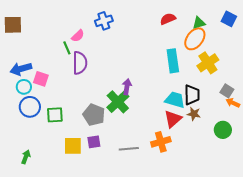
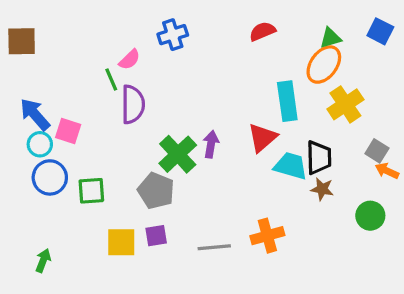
red semicircle: (168, 19) -> (262, 31), moved
blue arrow: (21, 69) -> (35, 114), turned 65
green cross: (118, 102) -> (178, 154), moved
red triangle: (173, 119) -> (262, 138), moved

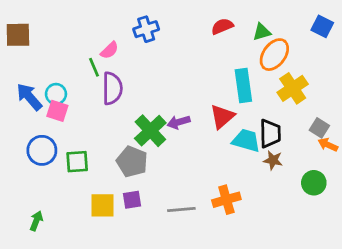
green triangle: (330, 38) -> (262, 32), moved
cyan circle: (40, 144) -> (56, 94), moved
purple arrow: (211, 144) -> (179, 122), turned -115

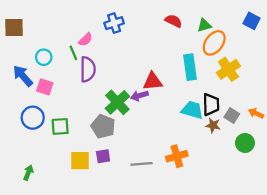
red semicircle: (222, 26) -> (173, 21), turned 49
cyan circle: (56, 94) -> (44, 57), moved
red triangle: (222, 117) -> (153, 81), moved, turned 35
gray square: (319, 128) -> (232, 115), moved

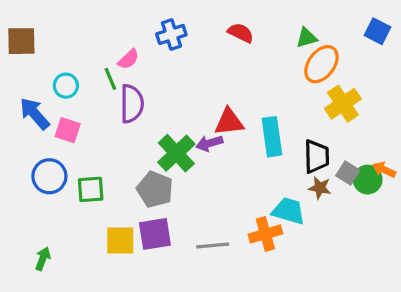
red semicircle: (173, 21) -> (241, 33), moved
cyan rectangle: (190, 67) -> (272, 137), moved
cyan trapezoid: (192, 110) -> (288, 211), moved
green circle: (245, 143) -> (368, 180), moved
purple square: (103, 156) -> (155, 234), size x1.5

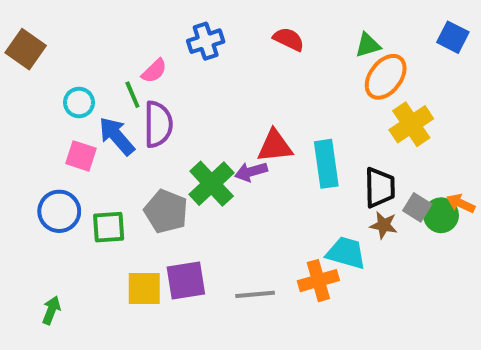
brown square: (21, 41) -> (26, 49), turned 36
blue arrow: (35, 114) -> (117, 136), moved
gray pentagon: (155, 189) -> (166, 211), moved

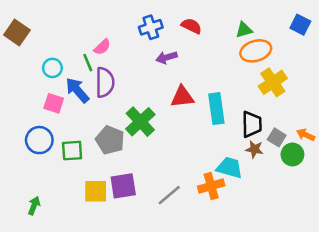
blue cross: (206, 41) -> (151, 27), moved
orange ellipse: (386, 77) -> (256, 51), turned 36
purple arrow: (251, 172) -> (167, 57), moved
green circle: (441, 215) -> (292, 155), moved
gray line: (255, 294) -> (169, 195), turned -35

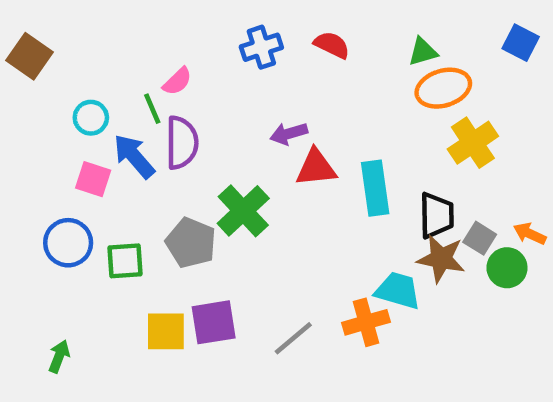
purple arrow: (167, 57) -> (289, 134), moved
brown star: (254, 149) -> (441, 259), size x1.5

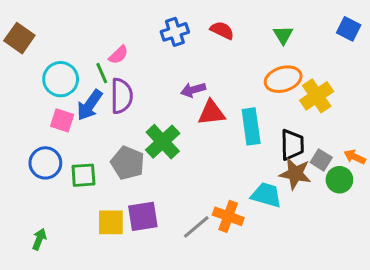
green triangle: (423, 52) -> (283, 35), turned -45
orange ellipse: (443, 88) -> (283, 79), moved
cyan circle: (91, 118) -> (61, 79), size x1.5
blue arrow: (134, 156) -> (90, 105), turned -104
orange cross: (366, 322) -> (228, 216), moved, turned 36

